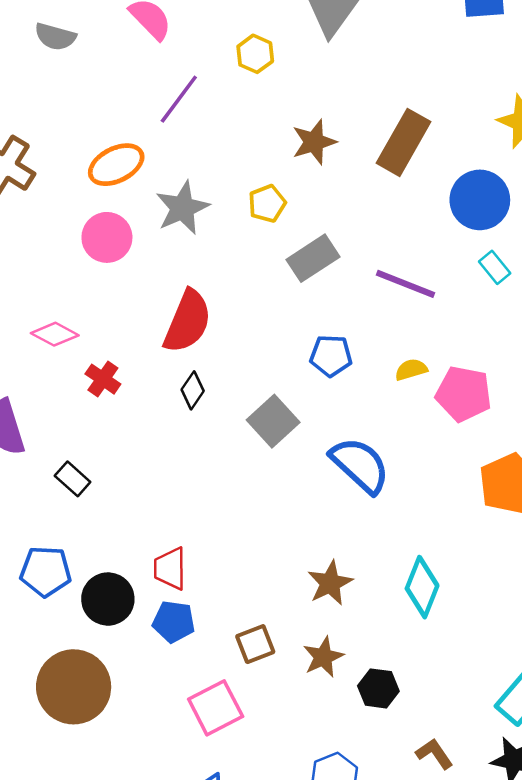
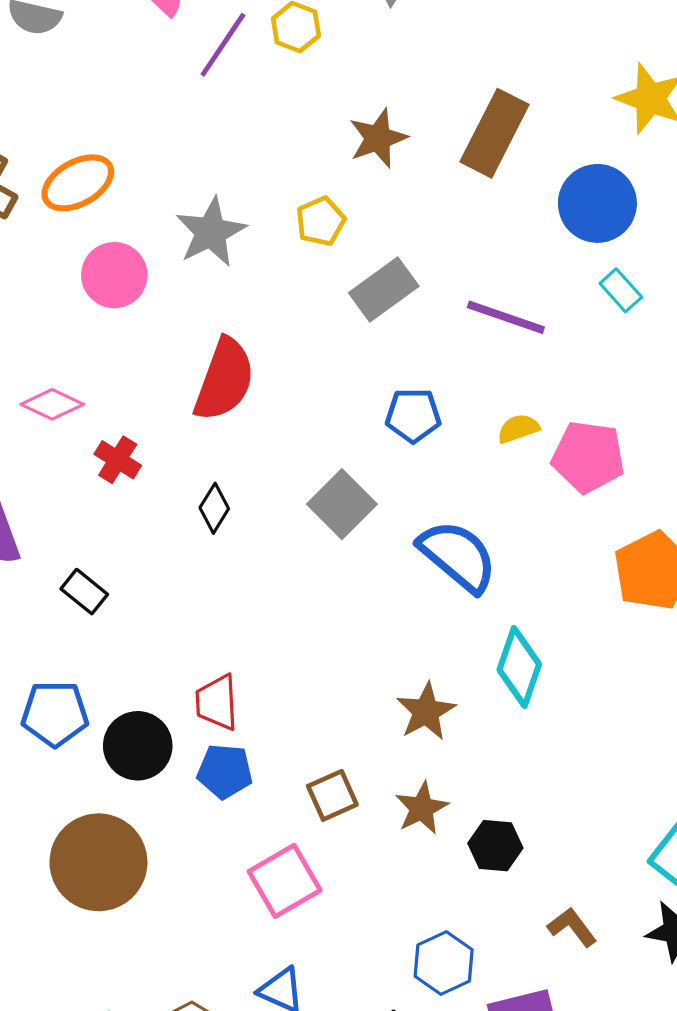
purple line: (179, 99) -> (223, 45), moved
orange ellipse: (116, 165) -> (78, 183), moved
black diamond: (193, 390) -> (214, 508), moved
cyan diamond: (422, 587) -> (519, 667), moved

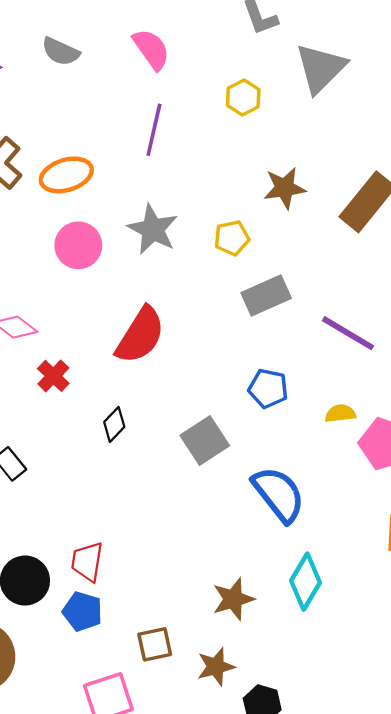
purple line: (223, 45) -> (154, 130), moved, turned -33
gray star: (211, 232) -> (153, 229), turned -30

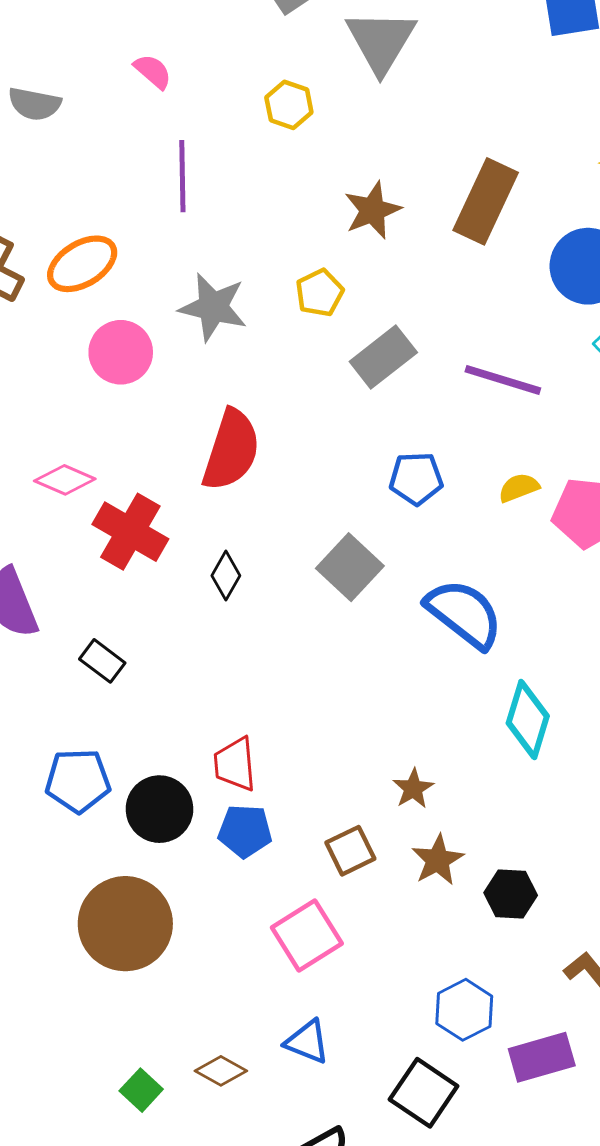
pink semicircle: (151, 49) -> (153, 71), size x0.7
red cross: (53, 376) -> (130, 532), size x1.6
brown star: (233, 599) -> (413, 789), moved, size x0.7

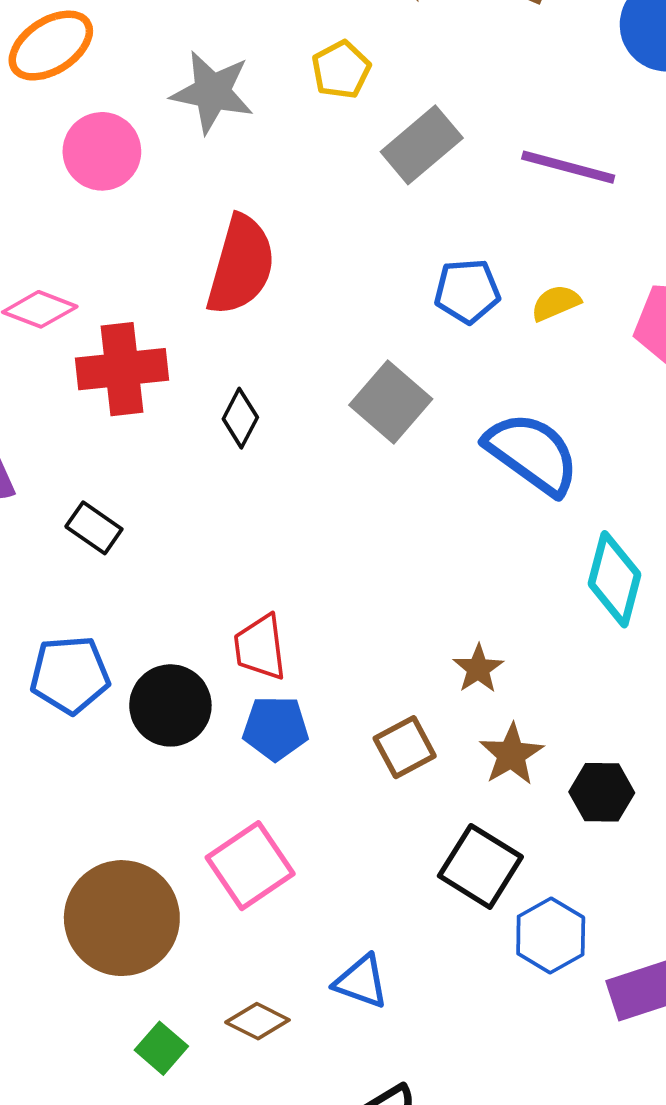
yellow semicircle: (519, 488) -> (556, 303), moved
red cross: (130, 532) -> (122, 369), turned -34
brown circle: (125, 924) -> (122, 918), moved
pink square: (307, 935) -> (250, 866), moved
black square: (424, 1093) -> (480, 866), moved

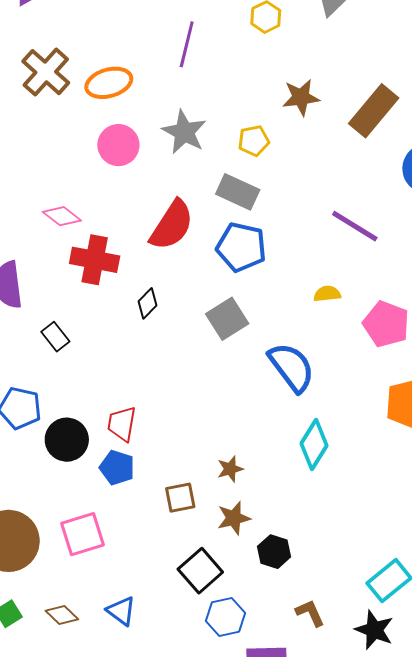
gray rectangle: (422, 145) -> (238, 192), moved, turned 48
blue pentagon: (467, 291) -> (241, 247), moved, size x1.4

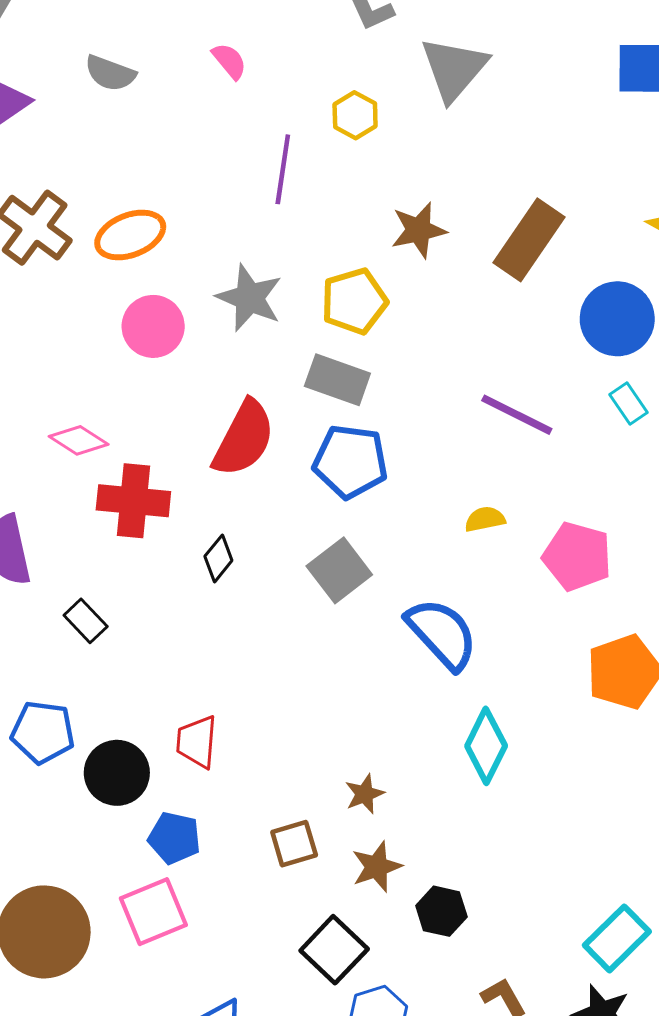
purple line: (187, 44) -> (283, 169), moved
yellow pentagon: (254, 141) -> (354, 301), size x1.4
blue pentagon: (117, 468) -> (174, 838), moved

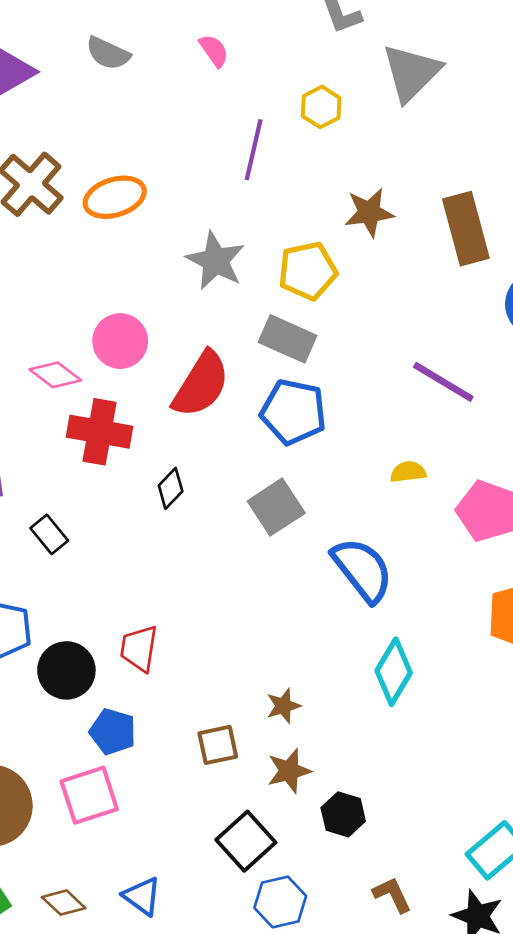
brown rectangle: (529, 240) -> (466, 229), turned -54
pink circle: (153, 326) -> (120, 341), moved

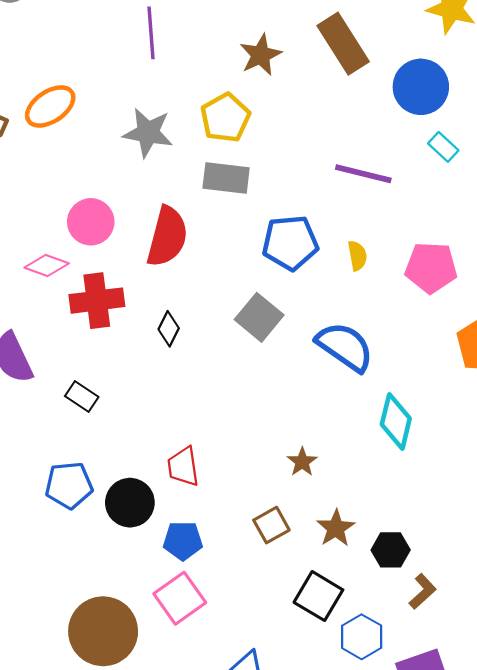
blue pentagon: (293, 412) -> (290, 243), moved
yellow semicircle: (408, 472) -> (357, 256), turned 104
brown star: (283, 706) -> (302, 462), moved
brown L-shape: (392, 895) -> (423, 591), moved, turned 90

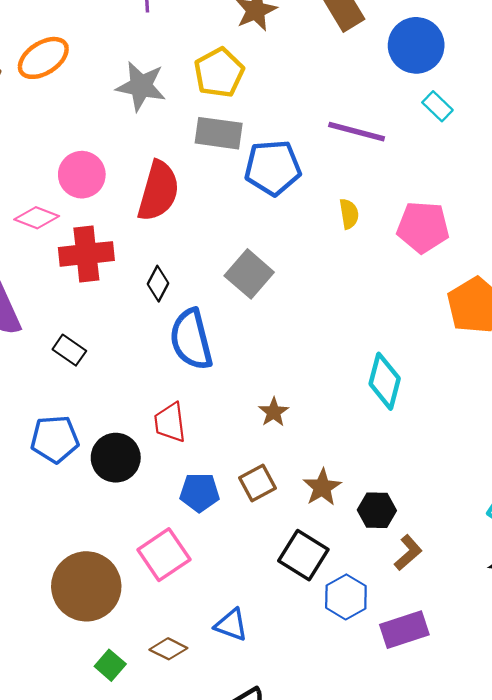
blue pentagon: (290, 243) -> (273, 168), moved
blue semicircle: (345, 347) -> (191, 339), moved, turned -140
brown star: (302, 462) -> (274, 412), moved
blue pentagon: (183, 541) -> (200, 492), moved

